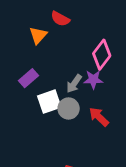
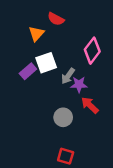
purple star: (93, 80) -> (79, 85), moved
white square: (49, 102) -> (46, 63), moved
gray circle: (69, 108) -> (63, 117), moved

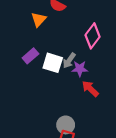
white square: (46, 63) -> (53, 63), moved, turned 36
gray circle: (63, 117) -> (66, 125), moved

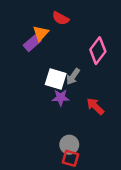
purple rectangle: (30, 56) -> (32, 43), moved
purple star: (80, 69) -> (61, 98), moved

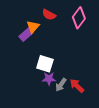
pink diamond: (98, 51) -> (79, 18), moved
gray arrow: (73, 77) -> (61, 85), moved

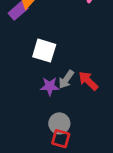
purple star: (49, 79) -> (50, 86), moved

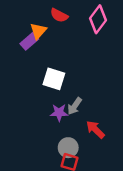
red arrow: (88, 81) -> (95, 129), moved

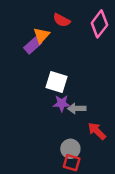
gray arrow: (75, 106) -> (77, 108), turned 54
purple star: (59, 113) -> (62, 103), moved

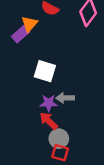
purple star: (62, 103) -> (49, 103), moved
red arrow: (97, 131) -> (49, 121), moved

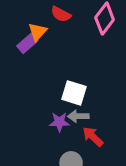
white square: (45, 71) -> (74, 93), moved
red arrow: (49, 121) -> (93, 137), moved

